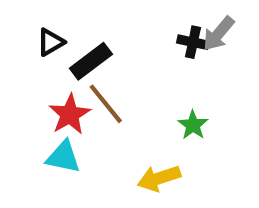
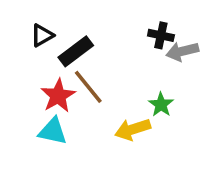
gray arrow: (218, 34) -> (182, 51), moved, turned 36
yellow arrow: (159, 178) -> (133, 129), moved

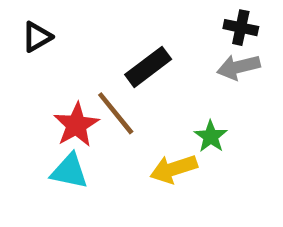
black triangle: (42, 35) -> (37, 37), moved
black cross: (161, 35) -> (241, 28), moved
black rectangle: (76, 51) -> (148, 67), moved

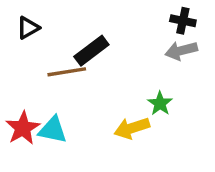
black rectangle: (148, 67) -> (91, 51), moved
brown line: (116, 113) -> (67, 72), moved, turned -60
red star: (76, 125) -> (23, 128), moved

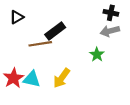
green star: (160, 103) -> (97, 55), moved
yellow arrow: (132, 128) -> (62, 78), moved, turned -36

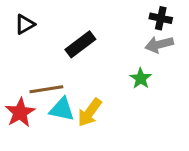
brown line: (40, 44) -> (46, 89), moved
cyan triangle: (32, 79) -> (62, 109), moved

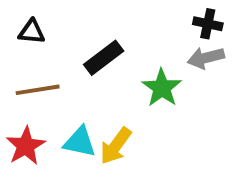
black triangle: (25, 24) -> (32, 32), turned 35
green star: (141, 78) -> (162, 88), moved, size x1.4
brown line: (46, 89) -> (38, 90), moved

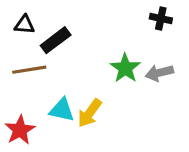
black rectangle: (104, 58) -> (56, 40), moved
gray arrow: (206, 58) -> (159, 73), moved
red star: (26, 146) -> (20, 130), moved

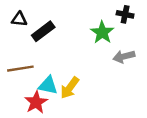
green star: (125, 68) -> (102, 32), moved
brown line: (29, 70) -> (20, 69), moved
red star: (20, 130) -> (36, 102), moved

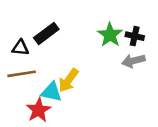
black cross: (125, 14) -> (135, 36), moved
black triangle: (19, 19) -> (20, 48), moved
yellow arrow: (70, 88) -> (68, 80), moved

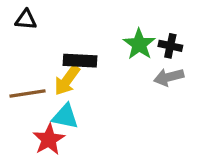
black rectangle: (46, 34) -> (80, 61), moved, turned 40
black triangle: (20, 48) -> (26, 20), moved
yellow arrow: (68, 80) -> (67, 80), moved

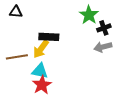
green star: (139, 44) -> (89, 15), moved
black cross: (170, 46) -> (104, 28), turned -32
red star: (49, 139) -> (42, 85), moved

